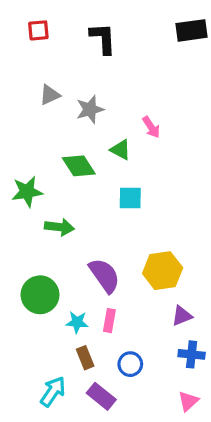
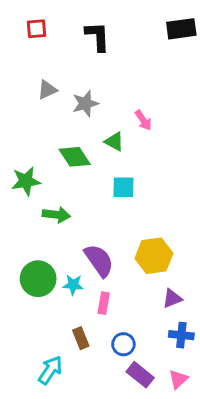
cyan star: (77, 322) -> (73, 285), moved
purple rectangle: (101, 396) -> (140, 375), moved

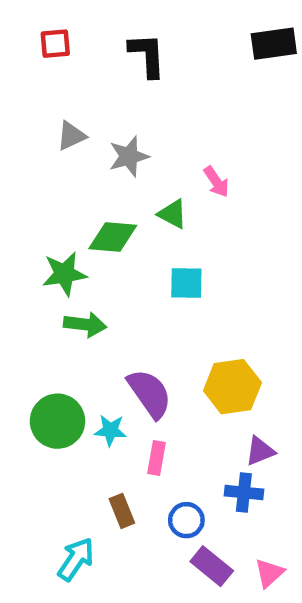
green diamond: (75, 157) -> (113, 237), turned -52
green star: (26, 181) -> (64, 274), moved
blue cross: (181, 335) -> (244, 492), moved

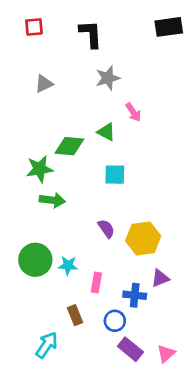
gray star: (129, 156) -> (108, 78), moved
purple semicircle: (150, 394) -> (106, 229), moved, size x0.6
blue cross: (244, 492) -> (135, 295), moved

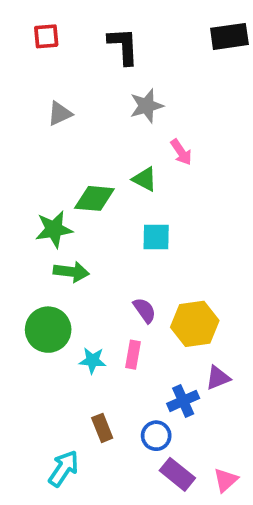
green circle: (35, 260) -> (48, 330), moved
pink rectangle: (96, 282) -> (133, 355), moved
blue cross: (135, 295) -> (183, 401), turned -30

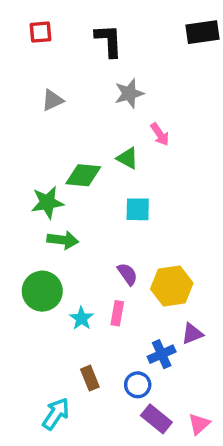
cyan star: (92, 360) -> (81, 318), turned 30

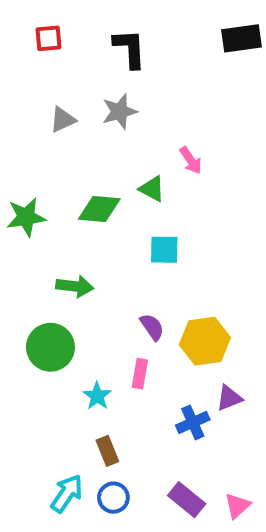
gray star: (129, 93) -> (120, 112), moved
green star: (47, 203) -> (26, 217), moved
cyan star: (81, 318) -> (97, 396), moved
blue circle: (138, 385) -> (113, 498), moved

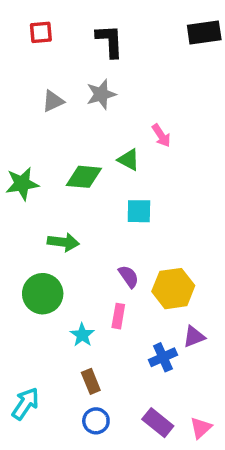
cyan arrow: (67, 494) -> (25, 404), moved

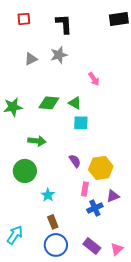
green triangle: (129, 160) -> (75, 103), moved
pink rectangle: (118, 316) -> (85, 189), moved
blue circle: (96, 421) -> (56, 245), size x1.5

